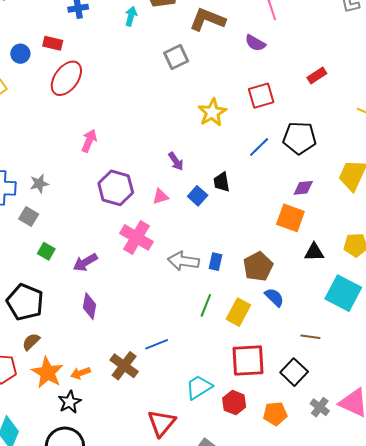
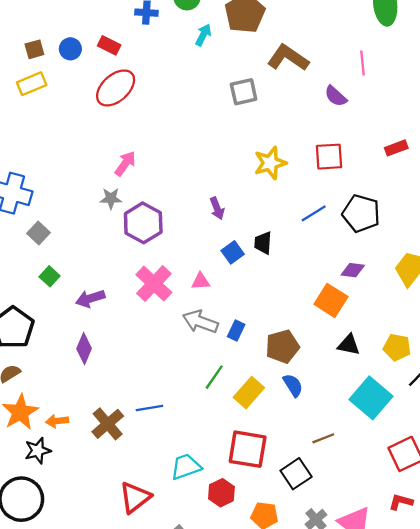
gray star: (39, 184) -> (111, 198), moved
pink triangle: (160, 197) -> (201, 281), moved
brown line: (310, 337) -> (323, 438), turned -42

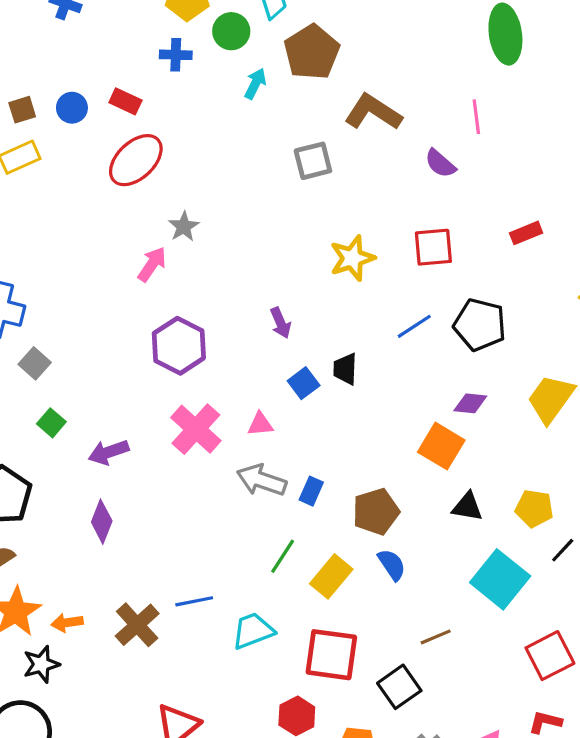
gray star: (111, 198) -> (184, 227), moved, turned -30
cyan trapezoid: (186, 467) -> (253, 631), moved

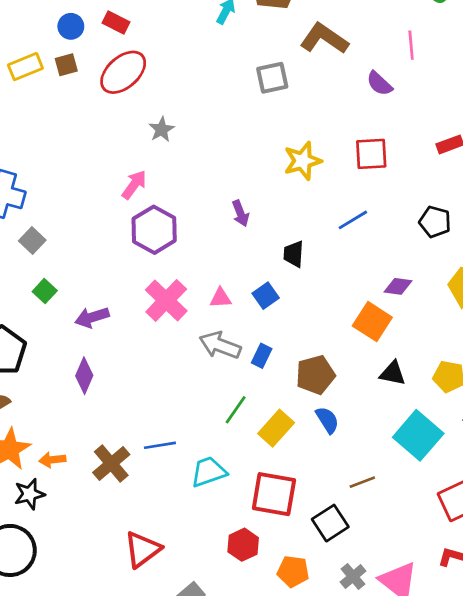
brown square: (22, 110) -> (66, 65), moved
pink arrow: (152, 264) -> (134, 185), moved
black pentagon: (480, 325) -> (435, 222), moved, size x0.7
blue square: (304, 383) -> (266, 296), moved

